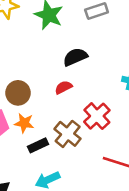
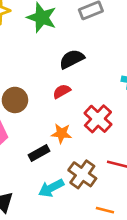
orange star: (24, 123) -> (61, 133), moved
brown cross: (68, 134) -> (82, 174), moved

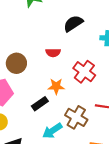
black semicircle: (72, 59) -> (73, 23), moved
red semicircle: (62, 91) -> (53, 53), turned -144

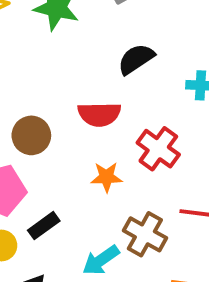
red semicircle: (53, 53) -> (99, 114), size x1.5
black rectangle: (40, 104) -> (44, 226), moved

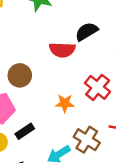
red semicircle: (99, 114) -> (62, 50), moved

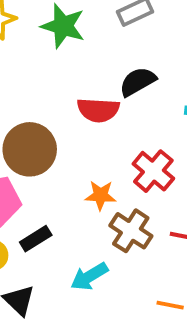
brown circle: (20, 75) -> (30, 149), size x1.4
brown cross: (87, 140) -> (131, 231), moved

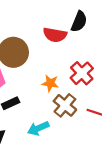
black semicircle: (138, 82) -> (79, 22), turned 135

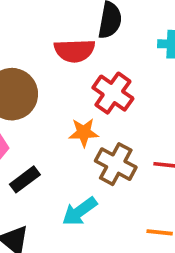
red cross: (82, 73) -> (113, 93), moved

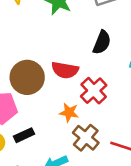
red semicircle: (74, 51) -> (65, 70), moved

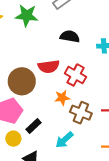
black semicircle: (102, 42) -> (70, 36), turned -84

